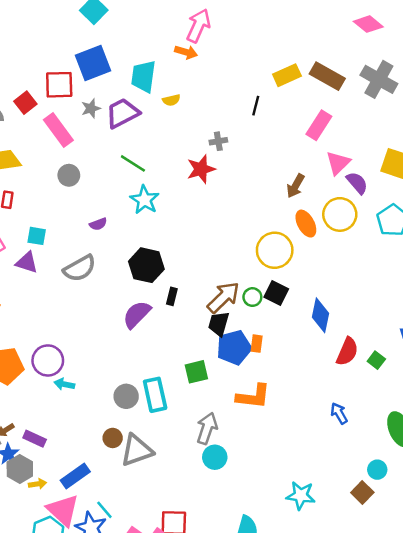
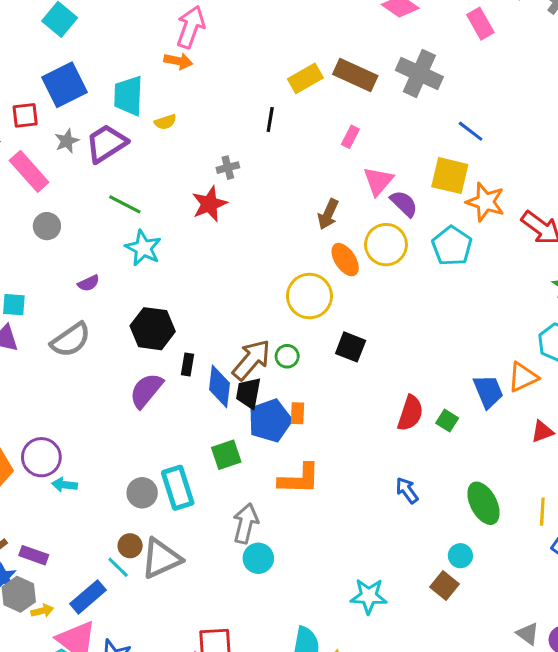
red square: (59, 85) -> (25, 115), size x0.7
pink rectangle: (319, 125) -> (350, 137), size x0.6
black square: (276, 293) -> (351, 347), moved
blue diamond: (321, 315) -> (220, 386), moved
cyan line: (104, 510) -> (118, 567), moved

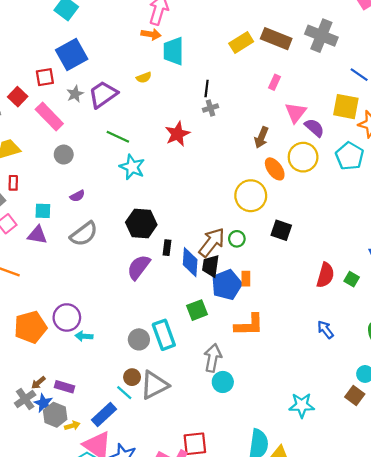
cyan trapezoid: (128, 96) -> (173, 51), moved
black line: (270, 119) -> (207, 89), moved
gray cross: (228, 168) -> (210, 108), moved
purple semicircle: (89, 283) -> (77, 196), moved

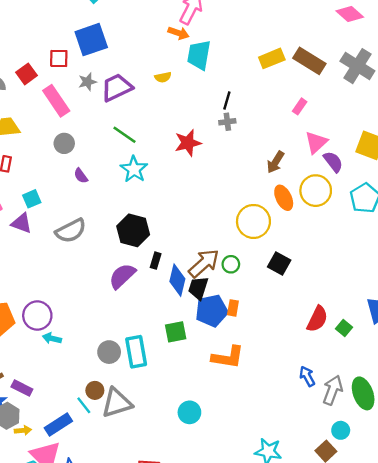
purple semicircle: (77, 196) -> (81, 176), moved, turned 72
cyan square: (43, 211) -> (32, 199), turned -35
gray arrow: (213, 358) -> (333, 390), moved

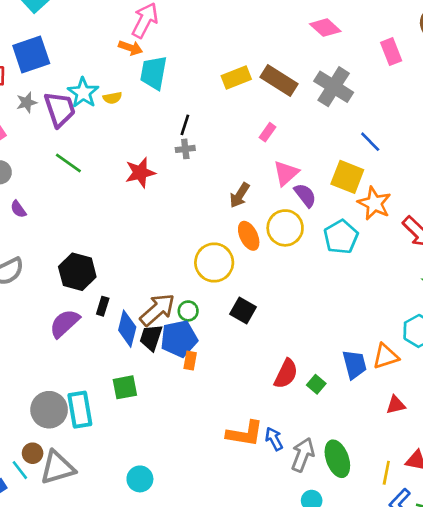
purple trapezoid: (117, 87) -> (60, 109), turned 96
cyan star: (134, 169) -> (83, 93), moved
blue pentagon: (212, 311) -> (179, 339), moved
gray circle: (109, 352) -> (49, 410), size x1.4
orange L-shape: (228, 357) -> (245, 434), moved

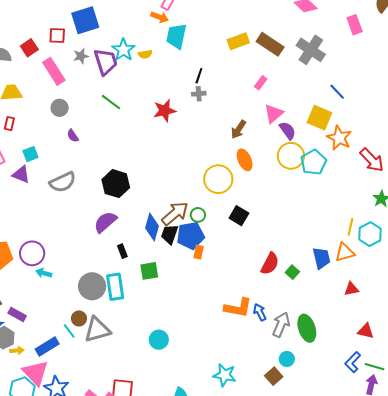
yellow circle: (285, 228) -> (291, 156), moved
black rectangle: (103, 306) -> (122, 251), moved, turned -40
yellow line: (386, 473) -> (350, 227), moved

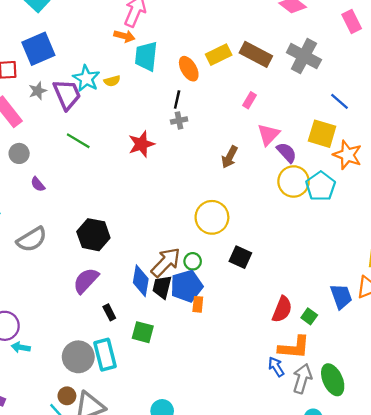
orange ellipse: (245, 160) -> (189, 69), moved
green square: (149, 271) -> (143, 332), turned 30
orange L-shape: (238, 308) -> (294, 347), moved

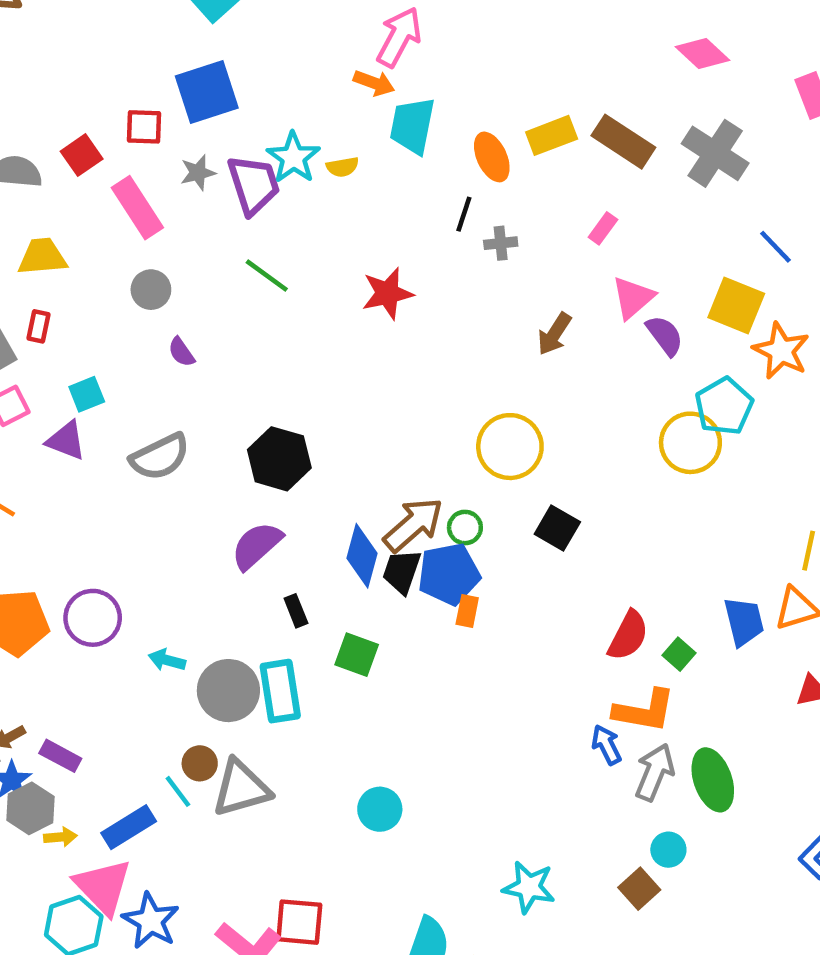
gray cross: (179, 120) -> (501, 243), moved
yellow circle: (294, 181) -> (690, 443), moved
cyan arrow: (21, 347) -> (167, 660), moved

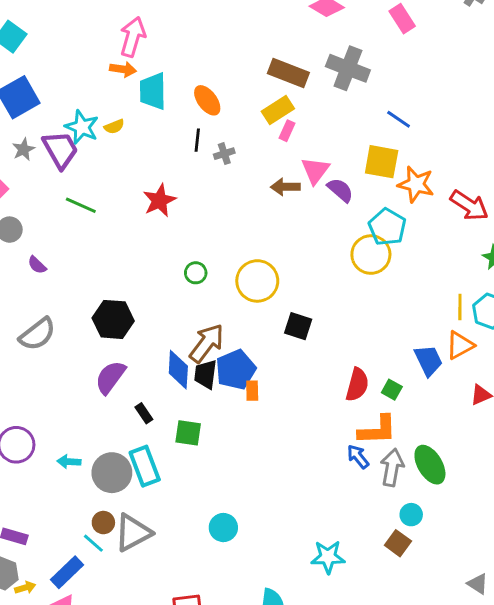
yellow rectangle: (552, 135) -> (278, 110), moved
brown arrow: (554, 334) -> (285, 187), moved, turned 68
green circle: (465, 528) -> (196, 273), moved

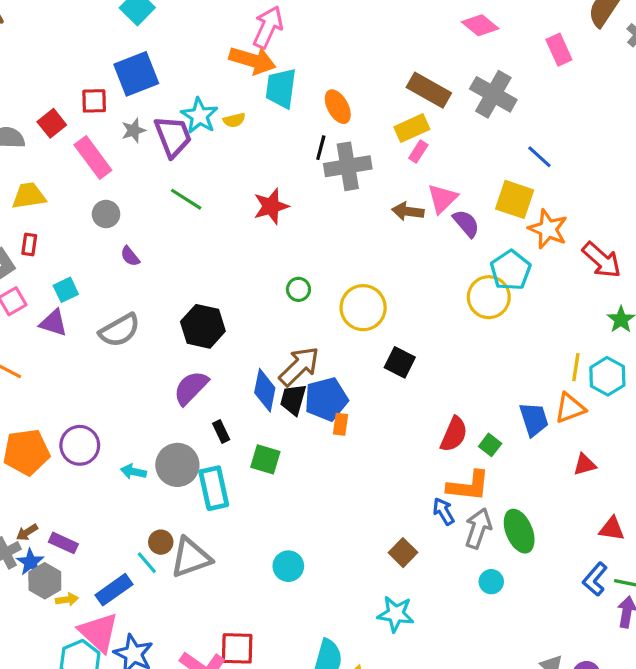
orange arrow: (123, 69) -> (252, 60), size x1.6
gray cross: (224, 154) -> (348, 166), size x2.0
gray circle: (112, 473) -> (177, 465), moved
brown square: (398, 543) -> (403, 553), moved

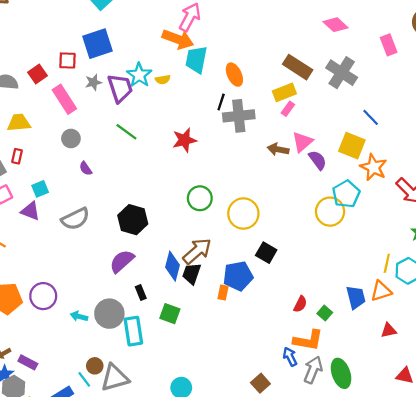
green circle: (298, 289) -> (200, 198), size x1.5
blue pentagon: (326, 399) -> (238, 276), moved
red semicircle: (454, 434) -> (300, 304), size x0.7

